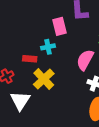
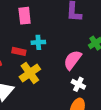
pink rectangle: (59, 26) -> (25, 16), moved

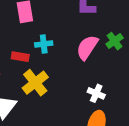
pink semicircle: (73, 60) -> (87, 47), moved

